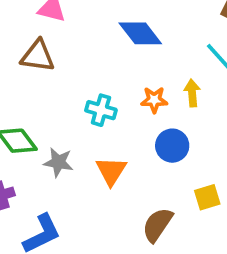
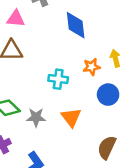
blue diamond: (140, 33) -> (76, 25), turned 40

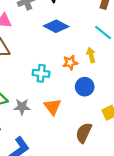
blue diamond: (76, 25) -> (56, 26), turned -55

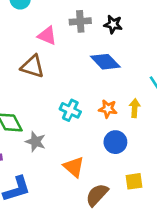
orange triangle: (53, 107) -> (74, 167), moved, turned -30

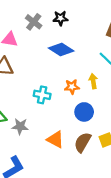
gray cross: (80, 21) -> (34, 22), turned -35
brown semicircle: (97, 195) -> (83, 142), moved

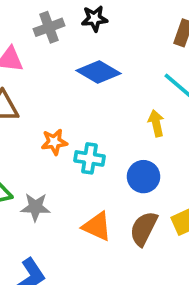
gray cross: (34, 22) -> (49, 27), turned 35
orange star: (72, 87) -> (54, 142), moved
cyan cross: (42, 95) -> (89, 158), moved

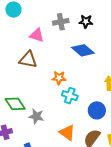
orange star: (54, 142) -> (59, 78), moved

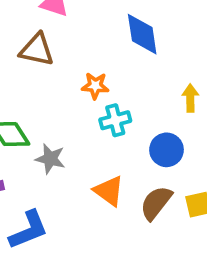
blue diamond: (83, 50) -> (142, 34), turned 40
cyan cross: (70, 96) -> (115, 120), turned -35

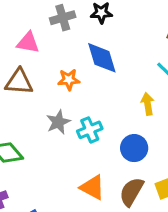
orange star: (95, 86) -> (69, 80), moved
gray star: (50, 159) -> (58, 122), moved, turned -30

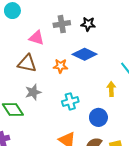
blue diamond: (102, 58) -> (85, 54), turned -55
gray star: (58, 122) -> (33, 92), moved

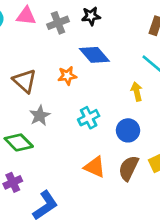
pink triangle: (37, 38) -> (26, 16), moved
blue diamond: (85, 54) -> (94, 55), turned 35
brown triangle: (27, 63) -> (25, 81), turned 42

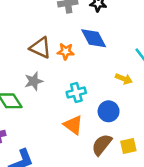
brown triangle: (25, 81) -> (40, 48), moved, turned -30
yellow arrow: (137, 92) -> (124, 79), turned 112
orange triangle: (95, 167) -> (73, 125), moved

